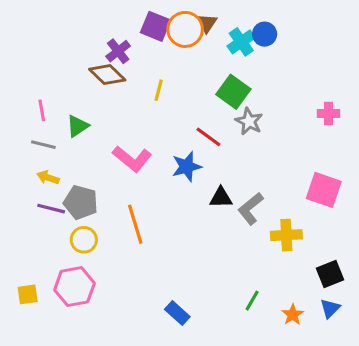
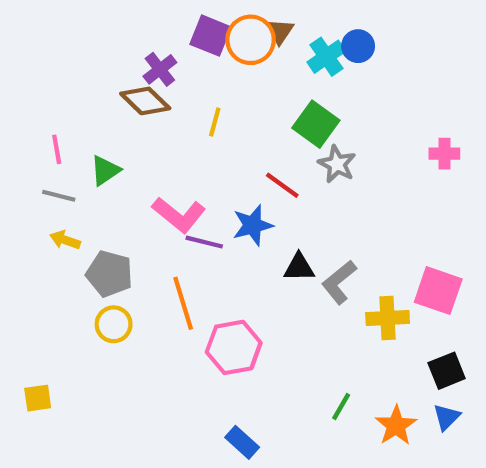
pink square: (324, 190) -> (438, 291), moved
purple line: (51, 209) -> (204, 242), moved
pink hexagon: (74, 287) -> (234, 347), moved
blue rectangle: (177, 313) -> (242, 442), moved
orange star: (293, 315) -> (396, 425), size x1.4

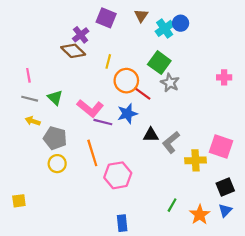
orange circle: (251, 40) -> (126, 81), moved
green triangle: (105, 170) -> (55, 98), moved, turned -42
blue rectangle: (242, 442) -> (122, 223), turned 42

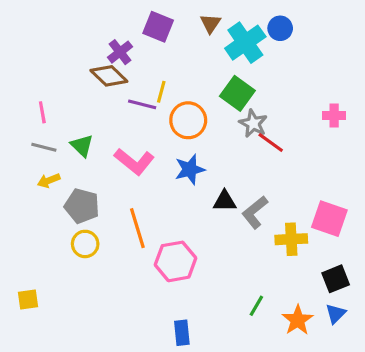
blue circle: (181, 23) -> (280, 28), moved
cyan cross: (165, 28) -> (245, 43), size x1.4
red line: (142, 93) -> (271, 142), moved
yellow arrow: (33, 121) -> (49, 181), turned -40
purple line: (103, 122) -> (142, 104), moved

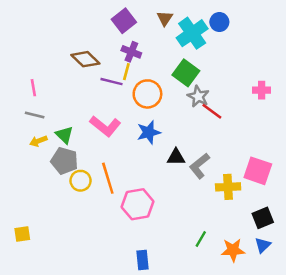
purple square: (158, 27) -> (124, 21), turned 30
purple cross: (120, 52) -> (131, 52), moved, turned -30
green triangle: (82, 146) -> (64, 135), moved
yellow circle: (85, 244) -> (81, 181), moved
orange star: (298, 320) -> (233, 250), turned 30

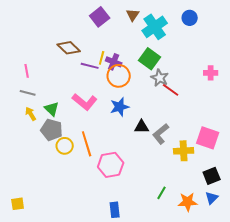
blue circle: (219, 22) -> (190, 18), moved
purple cross: (131, 52) -> (114, 62), moved
yellow arrow: (38, 141) -> (31, 114), turned 80
yellow square: (22, 234) -> (18, 204), moved

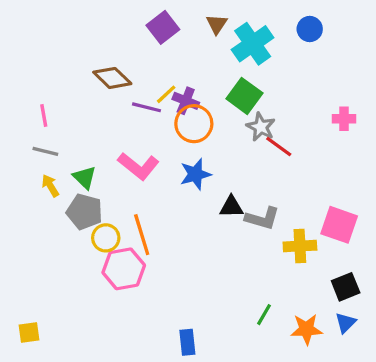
yellow line: (102, 58) -> (166, 94), turned 32
gray L-shape: (161, 134) -> (262, 218), turned -125
pink hexagon: (111, 165) -> (124, 269), moved

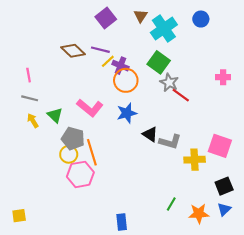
purple line: (147, 107) -> (100, 50), moved
black triangle: (231, 207) -> (150, 134), turned 35
gray pentagon: (85, 212) -> (73, 138), moved

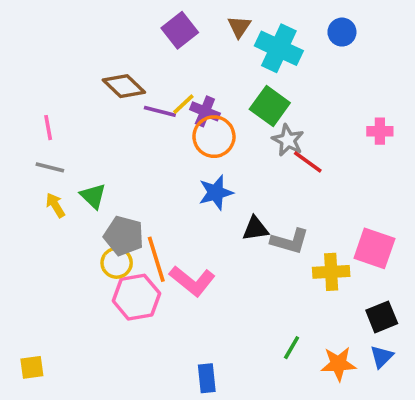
cyan cross: (164, 29) -> (279, 48), turned -30
purple line: (100, 50) -> (160, 111), moved
pink L-shape: (90, 108) -> (192, 281), moved
black triangle: (150, 134) -> (255, 229), turned -42

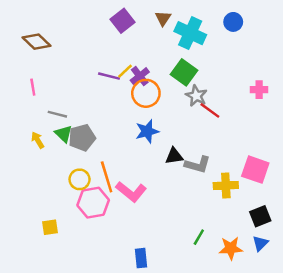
brown diamond: (124, 86) -> (36, 42), moved
purple cross: (205, 111) -> (140, 76), turned 30
gray line: (50, 167) -> (57, 114), moved
gray pentagon: (124, 236) -> (82, 138), moved, turned -30
yellow square: (32, 367) -> (50, 227), moved

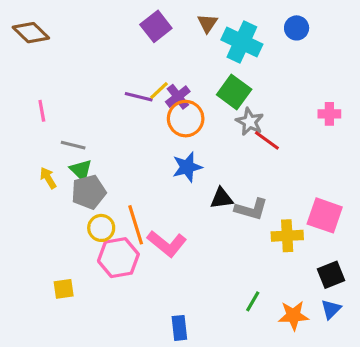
brown diamond: (36, 42) -> (31, 33), moved
gray pentagon: (82, 138) -> (89, 192), moved

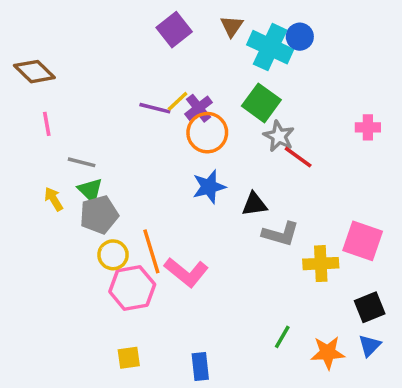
blue circle: (297, 28) -> (300, 37), moved
brown diamond: (31, 33) -> (34, 72), moved
black triangle: (222, 198) -> (254, 204), moved
yellow square: (64, 289) -> (129, 358), moved

